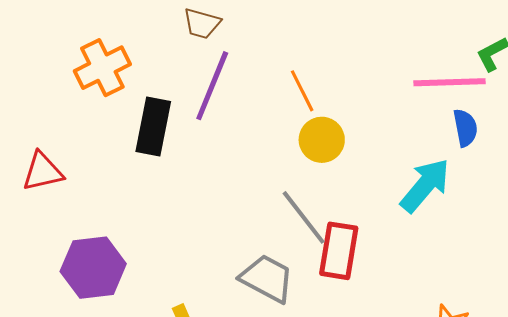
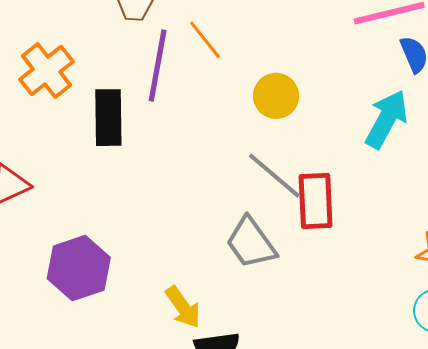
orange line: (302, 91) -> (205, 40), moved
gray trapezoid: (267, 278) -> (251, 243), turned -142

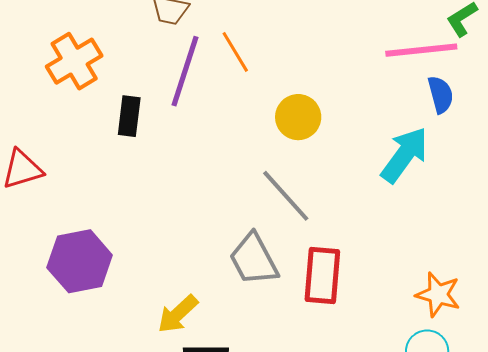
black rectangle: (108, 118) -> (129, 116), size x0.7
red rectangle: (316, 201) -> (322, 276), moved
yellow arrow: (183, 307) -> (178, 314), turned 75

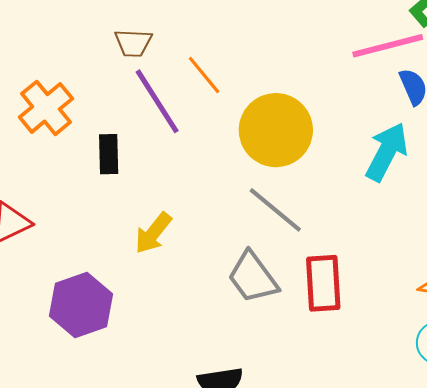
purple line: (185, 71) -> (157, 101), turned -42
yellow circle: (298, 117) -> (276, 130), size x1.6
yellow arrow: (178, 314) -> (153, 233), moved

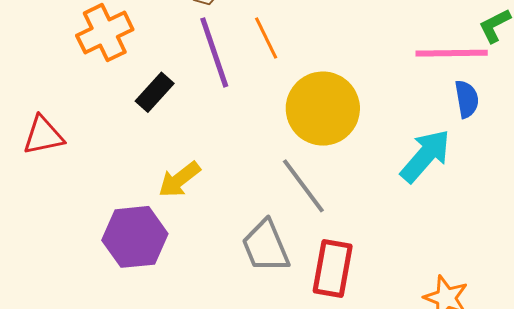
black rectangle: (109, 154) -> (155, 92), turned 30
purple hexagon: (81, 305) -> (135, 237), moved

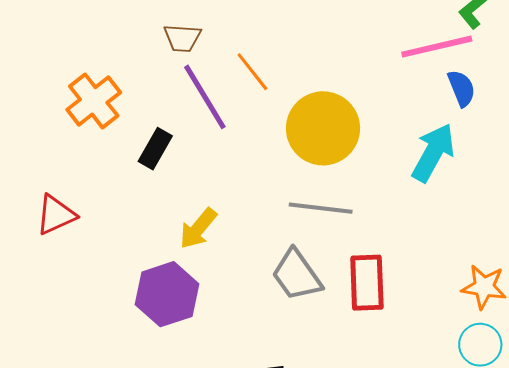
gray line: (303, 186) -> (321, 208), turned -34

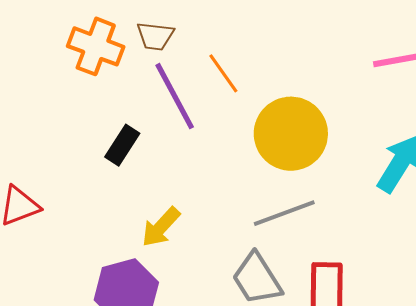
orange cross: (94, 101) -> (96, 46), moved, turned -34
gray line: (321, 208) -> (284, 213), turned -30

